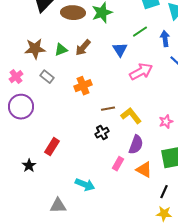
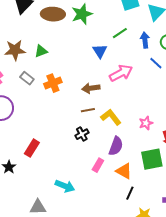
brown arrow: (83, 48) -> (91, 88), moved, turned 42
orange cross: (83, 86) -> (53, 83), moved
black line: (164, 192) -> (130, 193), moved

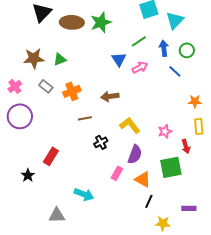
pink arrow: (121, 73) -> (140, 67), moved, size x0.7
brown line: (88, 110) -> (85, 118), moved

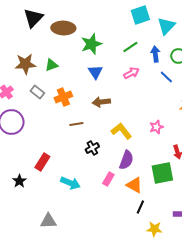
green star: (101, 22) -> (91, 44), moved
blue triangle: (119, 59) -> (95, 72), moved
pink star: (165, 131) -> (156, 127), moved
cyan arrow: (84, 194) -> (70, 183), moved

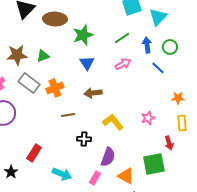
gray rectangle: (37, 92) -> (29, 83), size x1.5
black cross: (92, 148) -> (84, 139), turned 32
purple semicircle: (126, 160) -> (108, 157), moved
pink rectangle: (108, 179) -> (95, 178), moved

